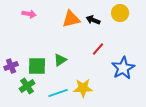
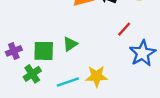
red line: (98, 49) -> (124, 29), moved

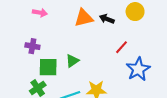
purple cross: (14, 51) -> (32, 46), moved, turned 32

